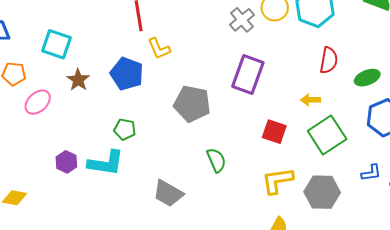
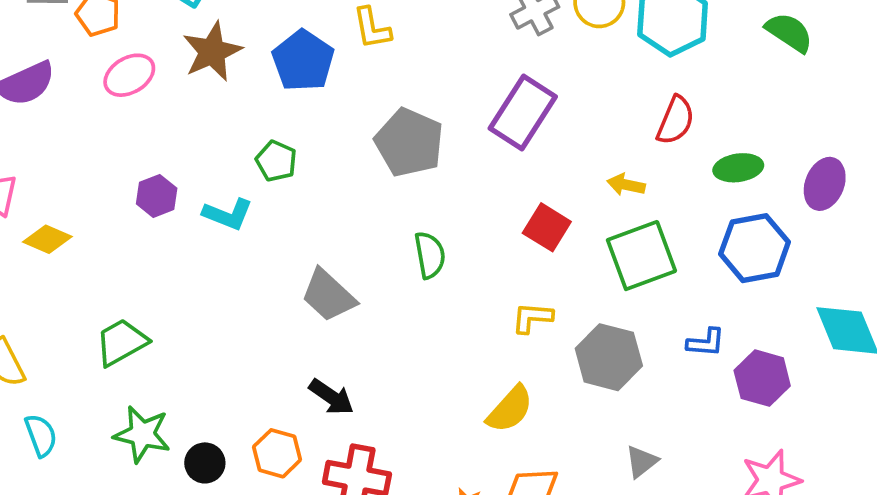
brown star: (78, 80) -> (212, 52), size x1.4
cyan L-shape: (106, 163) -> (228, 214), size x0.7
yellow L-shape: (277, 181) -> (532, 318), size x0.7

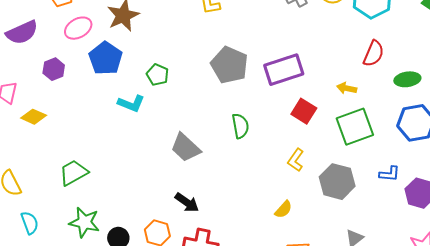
blue pentagon: (303, 61) -> (105, 58), moved
purple rectangle: (523, 113) -> (284, 70), moved, turned 39
purple hexagon: (157, 196) -> (54, 69), moved
yellow L-shape: (532, 318) -> (296, 160), turned -60
yellow semicircle: (510, 409) -> (283, 209), size x0.7

